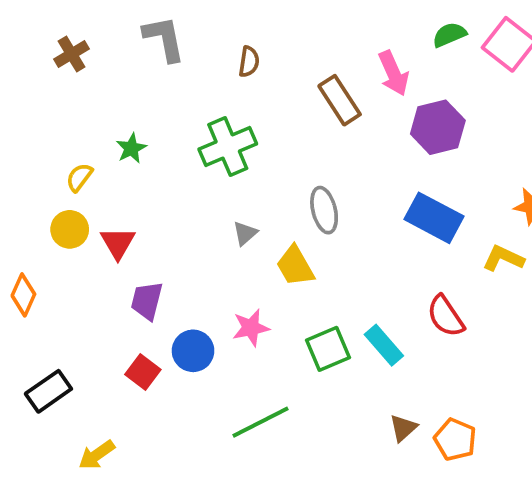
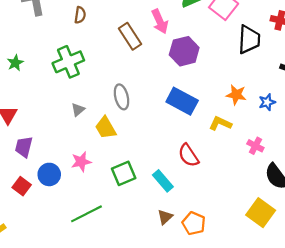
cyan rectangle: (384, 345) -> (163, 181), moved

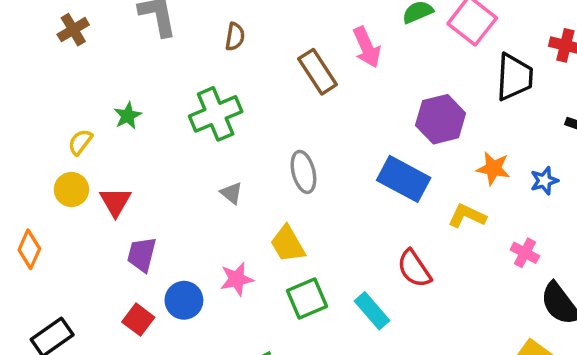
purple hexagon: (184, 51) -> (441, 119), moved
gray triangle: (78, 110) -> (231, 193), turned -40
yellow trapezoid: (106, 128) -> (288, 244), moved

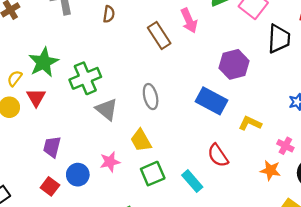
green cross: (216, 114) -> (85, 78), moved
green star: (128, 116) -> (44, 62), size x1.8
orange star: (493, 168) -> (270, 170), moved
gray triangle: (231, 193) -> (107, 109), size x1.6
red triangle: (115, 202) -> (36, 98), moved

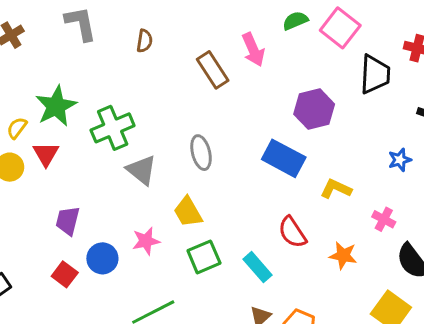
orange star: (270, 170) -> (343, 256), moved

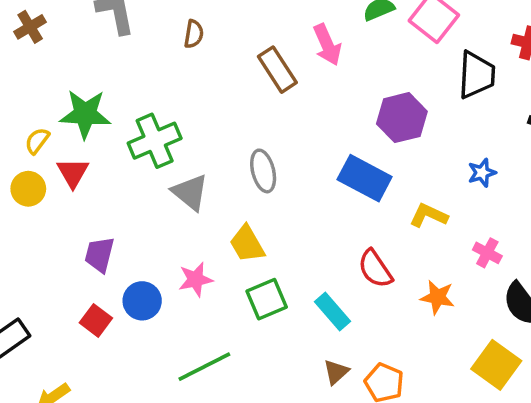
green star: (56, 106) -> (85, 114), turned 30
blue star: (400, 160) -> (482, 173), moved

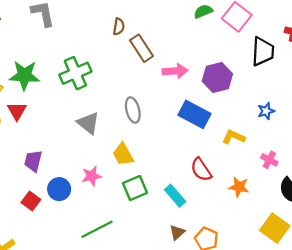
brown semicircle: (194, 34) -> (119, 27), moved
pink arrow: (327, 45) -> (175, 71), moved, turned -70
green cross: (155, 141) -> (75, 73), moved

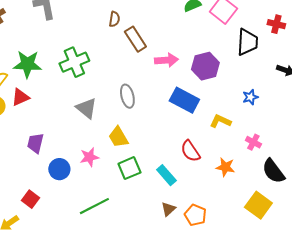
red triangle: (17, 111) -> (20, 97), turned 36
red square: (31, 201) -> (30, 199), moved

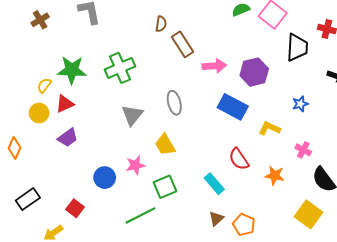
gray triangle: (86, 108) -> (132, 115), turned 30
purple trapezoid: (35, 143) -> (68, 138), moved, turned -140
green square: (129, 168) -> (165, 187), moved

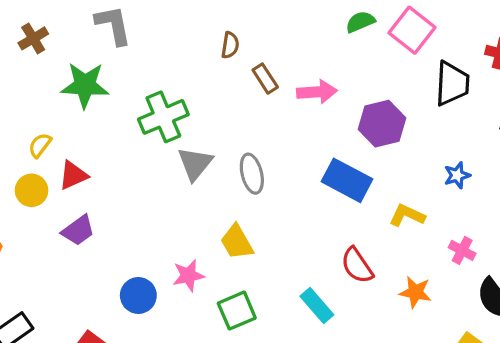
brown rectangle: (182, 44) -> (265, 79), size x0.7
pink arrow: (214, 66) -> (317, 92), moved
green star: (72, 70) -> (85, 85), moved
gray triangle: (132, 115) -> (195, 164), moved

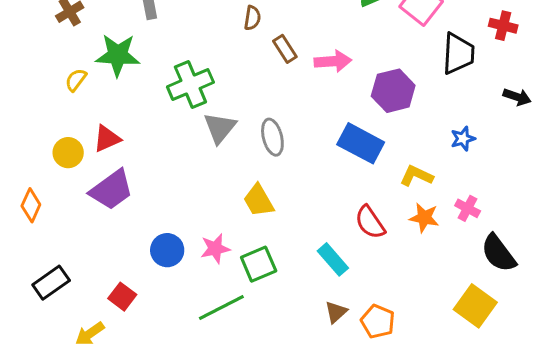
yellow semicircle: (40, 145) -> (76, 80), moved
purple trapezoid: (78, 230) -> (111, 190), size x1.4
pink star: (188, 275) -> (215, 249), moved
orange star: (415, 292) -> (424, 218), moved

